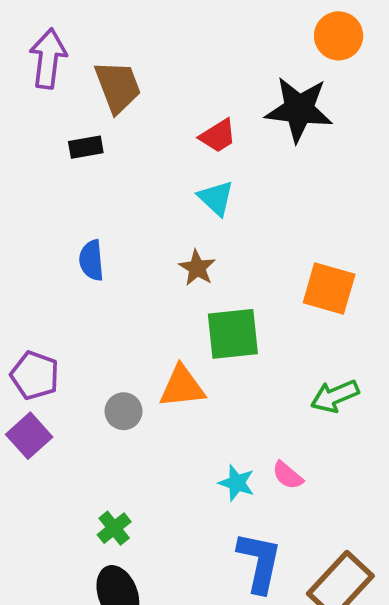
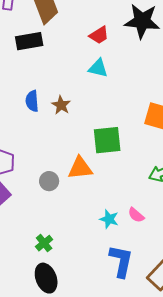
black rectangle: (86, 147) -> (29, 41), size x1.5
cyan triangle: (216, 198) -> (98, 68), turned -30
brown star: (197, 268) -> (61, 105), moved

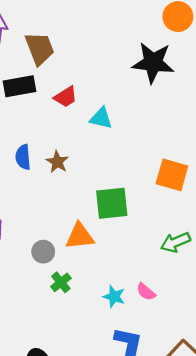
red trapezoid: (99, 35) -> (66, 97), moved
green cross: (44, 243) -> (61, 282), moved

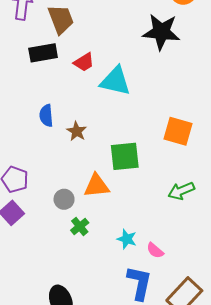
cyan triangle: (101, 118) -> (115, 81), size x1.5
brown star: (57, 162) -> (77, 131), moved
pink semicircle: (146, 292) -> (155, 251), moved

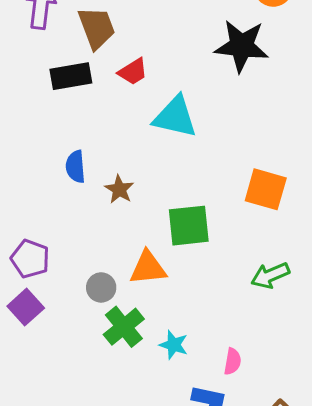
red trapezoid: (84, 62) -> (133, 72), moved
green cross: (80, 226) -> (124, 327), size x1.5
cyan star: (127, 239) -> (174, 345), moved
pink semicircle: (155, 251) -> (232, 361), turned -120

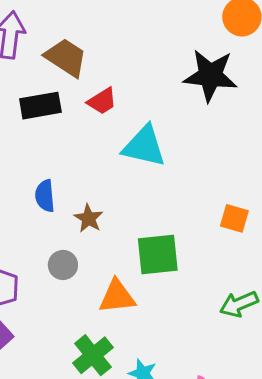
brown trapezoid: (97, 28) -> (66, 57), turned -36
orange square: (266, 189) -> (234, 218), size x0.7
gray circle: (101, 287) -> (63, 265), moved

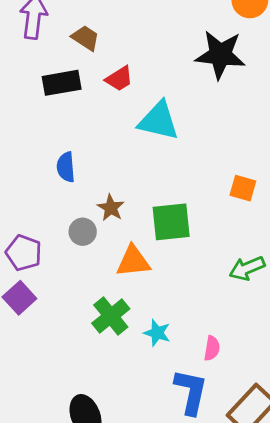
brown trapezoid: (66, 57) -> (85, 38), size x0.7
brown star: (89, 218) -> (111, 208), moved

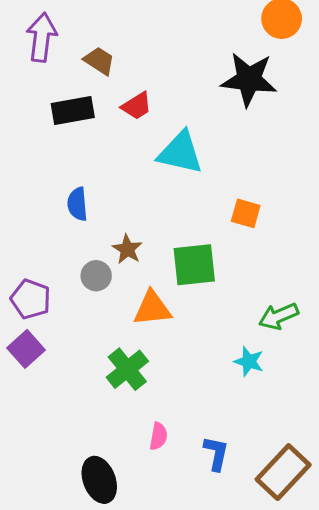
orange square: (243, 188) -> (246, 213), moved
cyan star: (157, 333) -> (249, 361), moved
pink semicircle: (212, 348) -> (158, 436), moved
blue L-shape: (191, 392) -> (216, 453), size x0.7

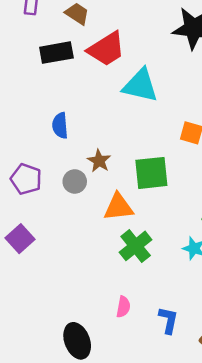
red trapezoid: (137, 106) -> (106, 49), size x1.6
purple pentagon: (31, 299) -> (26, 179), moved
green cross: (127, 369) -> (136, 246), moved

